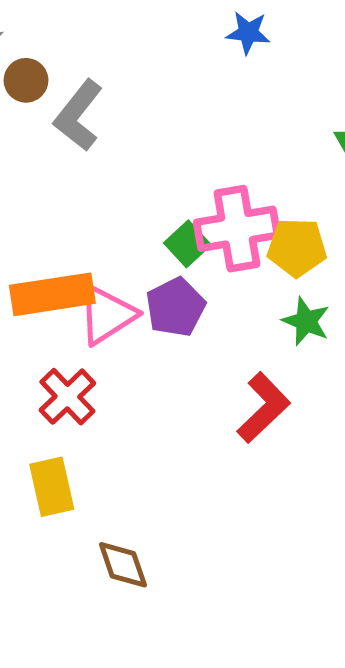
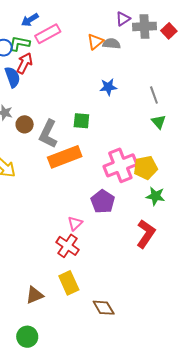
green square: (187, 244) -> (81, 121), moved, turned -30
orange rectangle: (52, 294) -> (65, 157), moved
pink triangle: (107, 315) -> (75, 223), moved, size x0.6

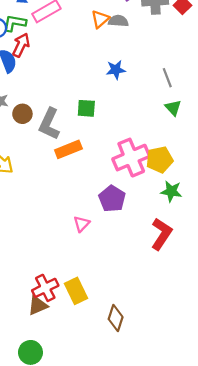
orange rectangle: (65, 157) -> (68, 149), size x0.7
red cross: (67, 246) -> (45, 288), moved, turned 30
brown diamond: (104, 308) -> (116, 318), turned 50

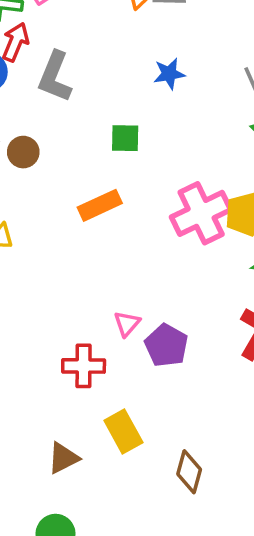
gray L-shape: (49, 124) -> (55, 77), moved
purple pentagon: (112, 199) -> (166, 346), moved
red cross: (45, 288) -> (84, 366), moved, turned 30

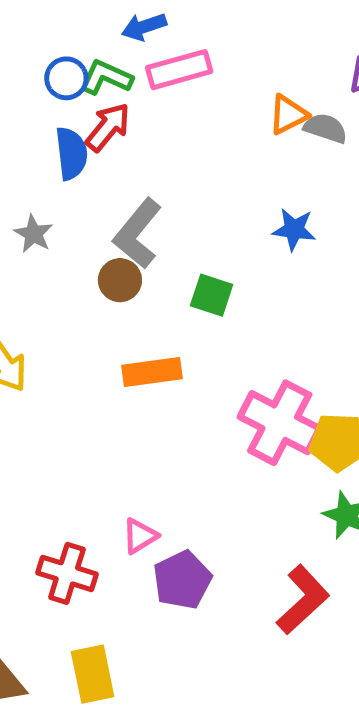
gray L-shape: (55, 77) -> (137, 234), moved
brown circle: (23, 152) -> (120, 280), moved
pink cross: (201, 213) -> (280, 423), turned 36

